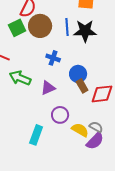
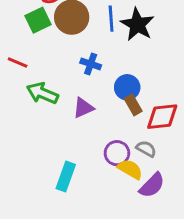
black star: (85, 31) -> (137, 24), turned 30
purple circle: (60, 115) -> (117, 153), moved
gray semicircle: (96, 127) -> (146, 149), moved

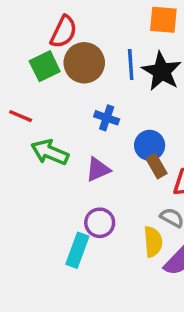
purple circle: (117, 153) -> (100, 223), moved
yellow semicircle: (130, 169) -> (153, 242), turned 55

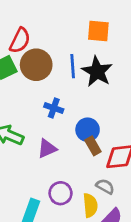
purple circle: (100, 223) -> (60, 193), moved

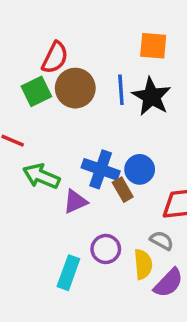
blue cross: (54, 108) -> (101, 169), moved, size x1.5
brown rectangle: (93, 146) -> (123, 190), moved
purple triangle: (47, 149) -> (75, 202), moved

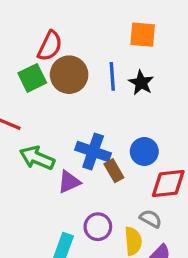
black star: (151, 97) -> (141, 83), size x0.7
blue circle: (140, 169) -> (144, 151), moved

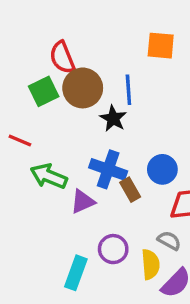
red semicircle: (50, 46) -> (62, 57), turned 132
black star: (141, 83) -> (113, 118), moved

